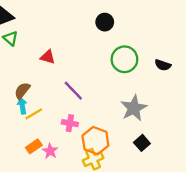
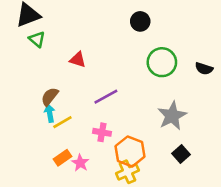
purple line: (73, 91) -> (106, 97), turned -75

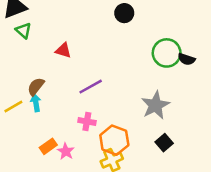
green circle: (162, 62) -> (167, 53), moved
yellow line: (62, 122) -> (13, 107), moved

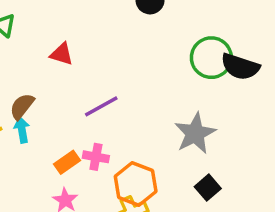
black semicircle: (187, 59) -> (240, 67), size x1.5
orange rectangle: (48, 146) -> (67, 162), moved

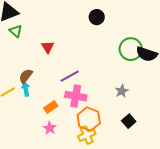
red triangle: (62, 54) -> (48, 47), turned 40
gray star: (195, 133) -> (122, 91), size x0.6
pink cross: (96, 157) -> (76, 96), moved, size x1.5

